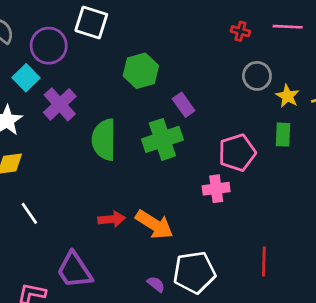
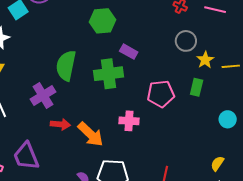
purple cross: (60, 104) -> (43, 96), moved
purple rectangle: (184, 105) -> (129, 52), turned -36
pink cross: (216, 189) -> (129, 121), moved

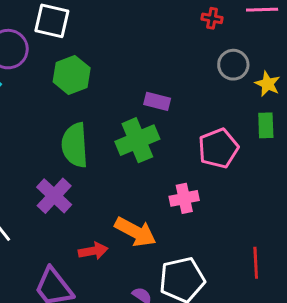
green hexagon: (102, 21) -> (72, 75), moved
red arrow: (60, 124) -> (93, 251), moved

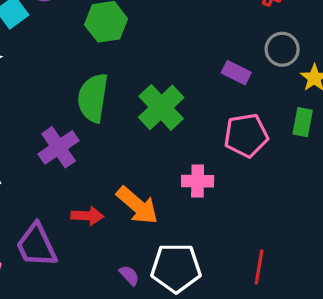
purple rectangle: (157, 101) -> (236, 73), moved
green cross: (137, 140) -> (161, 107), turned -33

